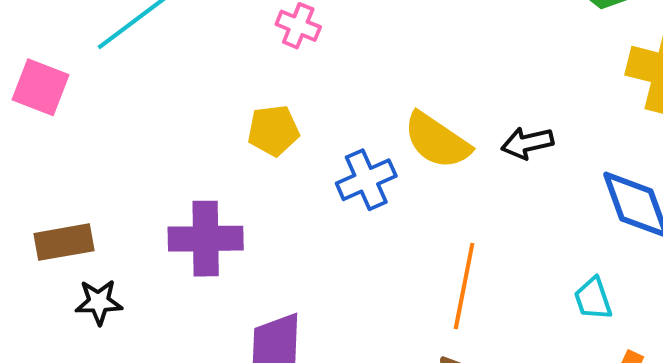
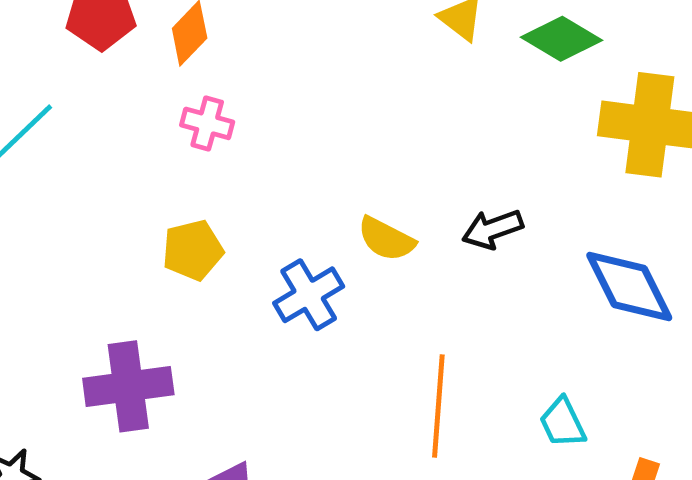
yellow semicircle: (437, 141) -> (386, 239), size x0.7
cyan trapezoid: (593, 299) -> (563, 423), moved

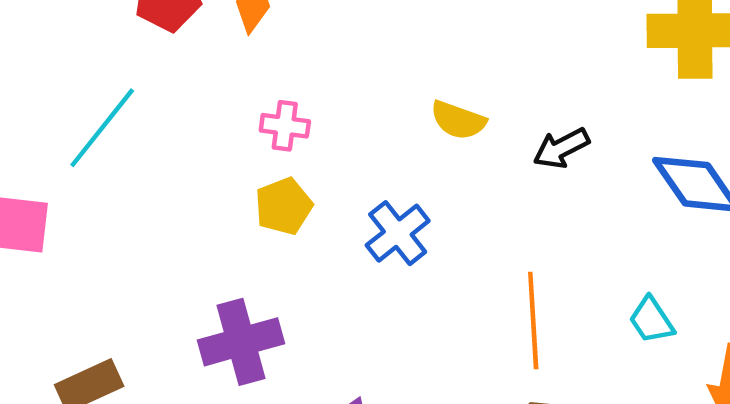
pink cross: (207, 123) -> (285, 126), moved
yellow semicircle: (386, 239) -> (458, 120), moved

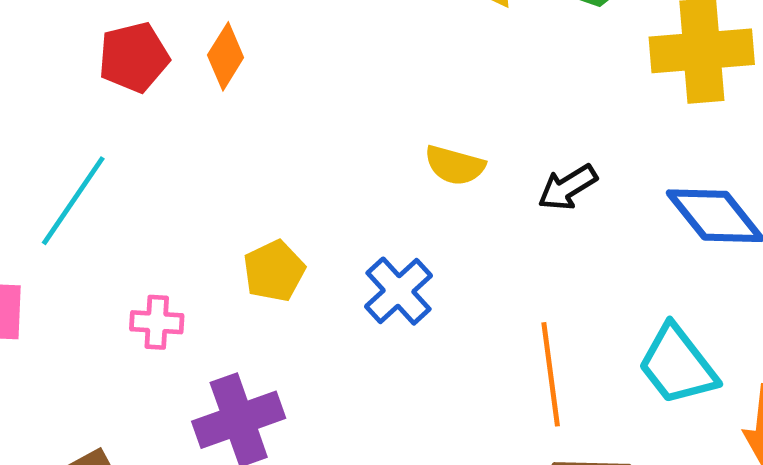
pink cross: (285, 126) -> (157, 322), moved
cyan trapezoid: (651, 320) -> (677, 365), size x1.6

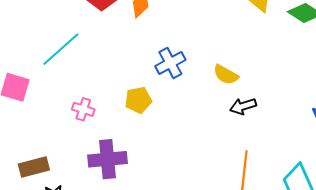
black arrow: (567, 187) -> (243, 106), moved
blue cross: (399, 291) -> (170, 63), moved

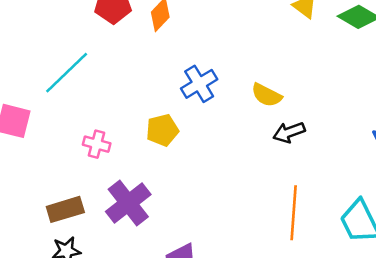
purple cross: (108, 159) -> (128, 203), turned -30
brown rectangle: (34, 167) -> (65, 209), moved

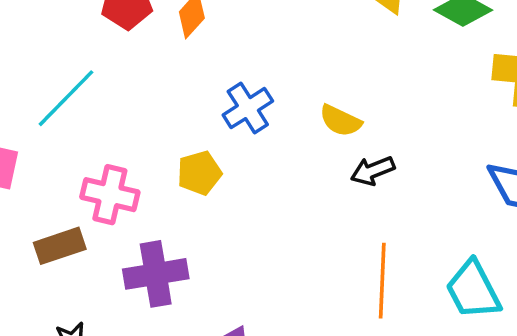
pink cross: (97, 144) -> (110, 195), size x1.5
purple cross: (128, 203) -> (156, 274), turned 30
brown rectangle: (65, 209) -> (60, 246), moved

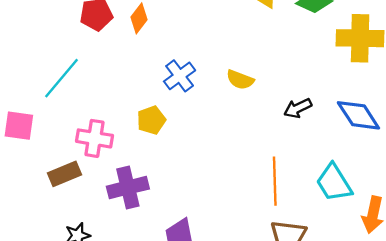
black arrow: (373, 171) -> (298, 108), moved

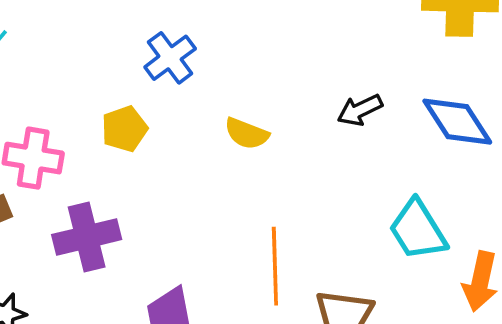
yellow semicircle: (240, 80) -> (247, 133), moved
orange line: (275, 181) -> (275, 266), moved

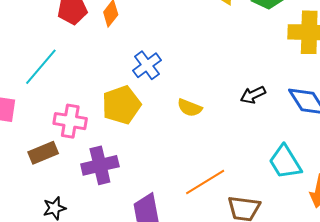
yellow pentagon: (124, 129) -> (121, 105), size x1.5
orange line: (275, 266) -> (205, 182), turned 60

